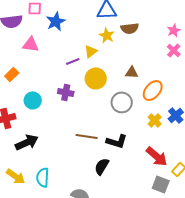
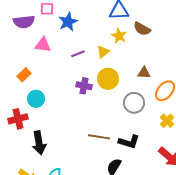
brown semicircle: (130, 28) -> (142, 29), turned 36
purple line: (73, 61) -> (78, 54), moved
purple cross: (66, 92) -> (84, 86), moved
cyan circle: (33, 100) -> (36, 99), moved
black arrow: (27, 142) -> (39, 143), turned 105

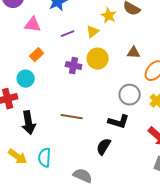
orange rectangle: (24, 75) -> (37, 55), moved
gray circle: (134, 103) -> (130, 95), moved
brown line: (99, 137) -> (72, 117), moved

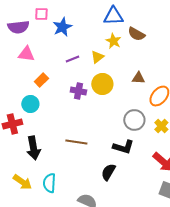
pink triangle: (33, 25) -> (26, 54), moved

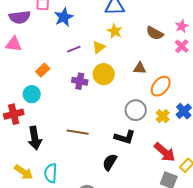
brown semicircle: (136, 34) -> (155, 33), moved
pink triangle: (26, 54) -> (14, 44), moved

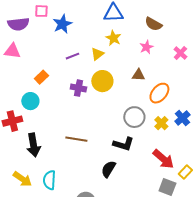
pink star: (182, 26) -> (146, 47), moved
brown semicircle: (155, 33) -> (153, 24), moved

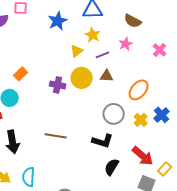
blue star: (62, 24) -> (58, 21), moved
purple line: (72, 56) -> (103, 55), moved
brown triangle: (138, 75) -> (107, 76), moved
black semicircle: (108, 169) -> (112, 167), moved

